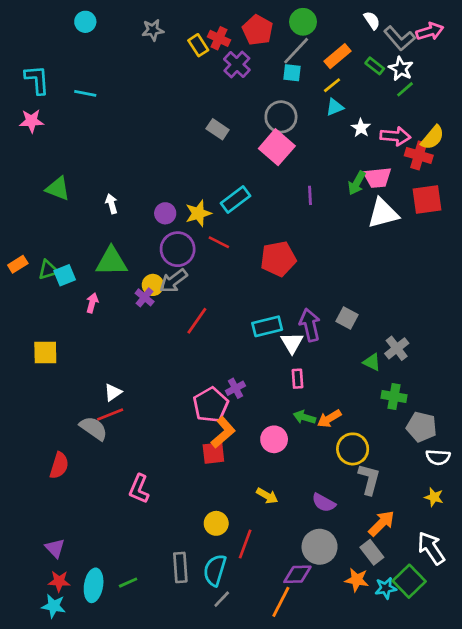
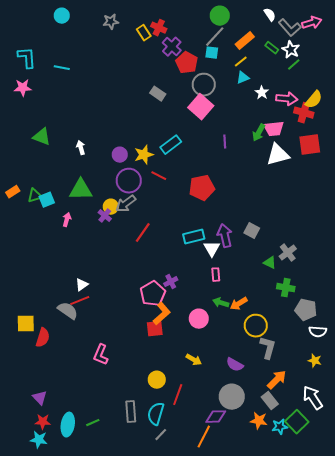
red pentagon: (258, 30) -> (187, 63), moved
yellow square: (45, 352) -> (26, 324), moved

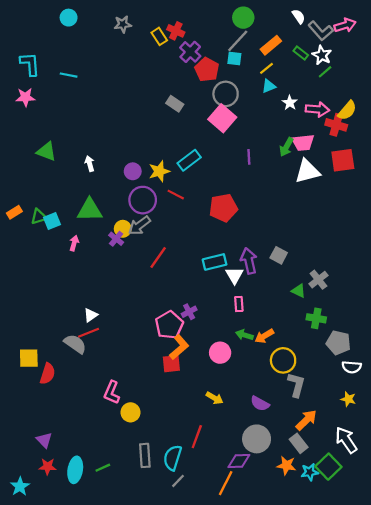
yellow circle: (157, 380) -> (130, 412), moved
cyan star: (39, 440) -> (20, 486), moved, turned 30

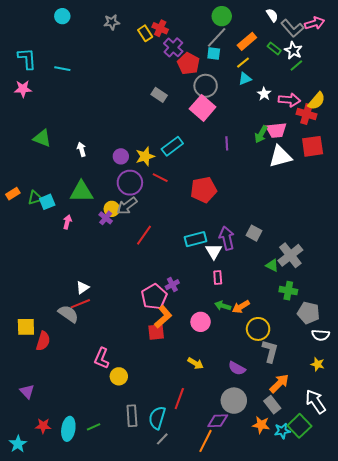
gray cross: (318, 280) -> (290, 255), size x1.4
purple triangle: (44, 440) -> (27, 391), moved

